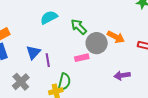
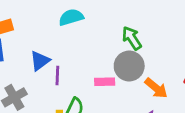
green arrow: (79, 27) -> (132, 38), moved
orange arrow: (116, 37) -> (156, 88), moved

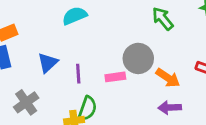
green arrow: (132, 38) -> (163, 19), moved
purple line: (57, 75) -> (78, 74), moved

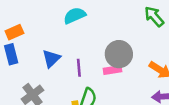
gray circle: (138, 58) -> (119, 54), moved

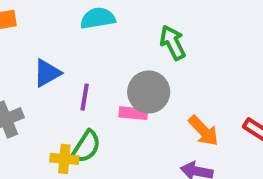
green arrow: (154, 17) -> (173, 43), moved

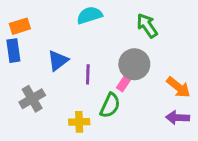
pink rectangle: (133, 113) -> (125, 81), turned -54
green semicircle: (86, 147) -> (110, 105), moved

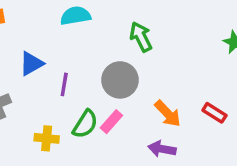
pink rectangle: (125, 81) -> (111, 122), moved

